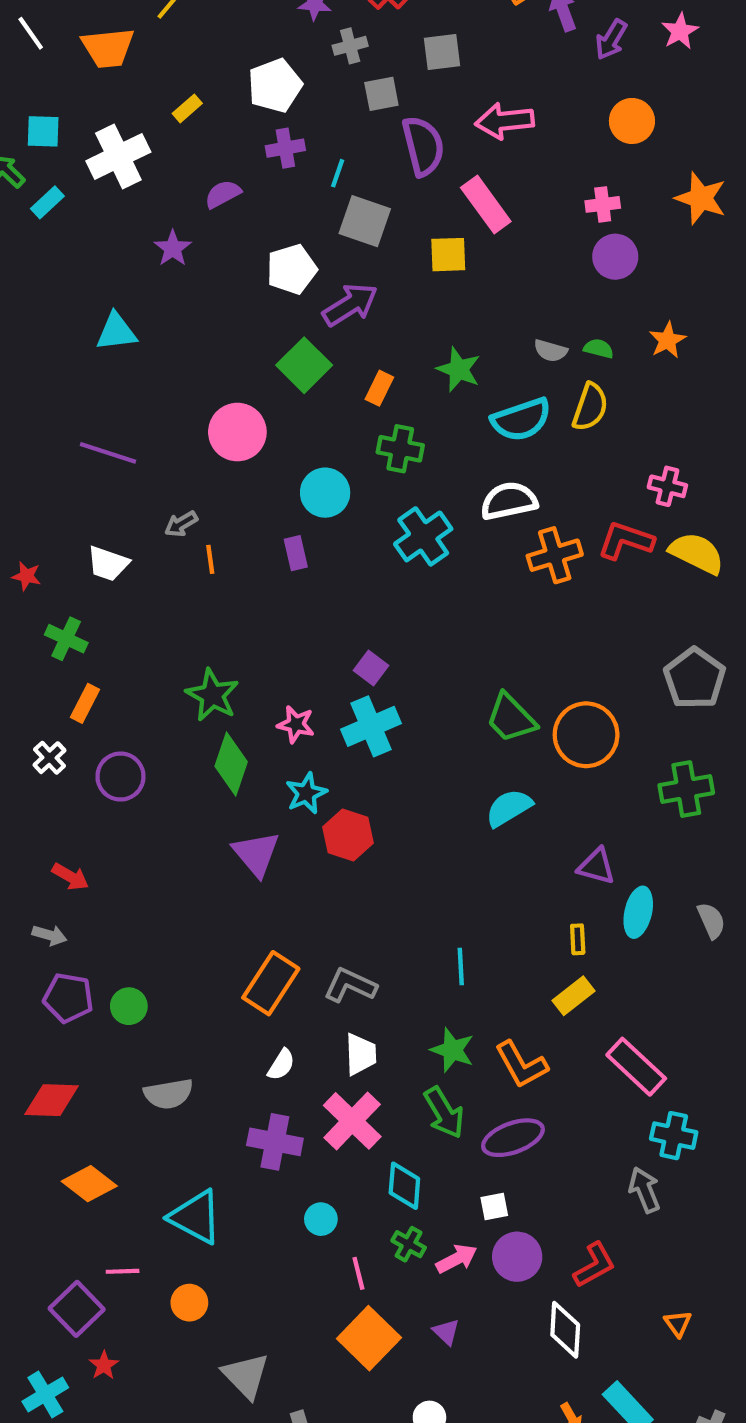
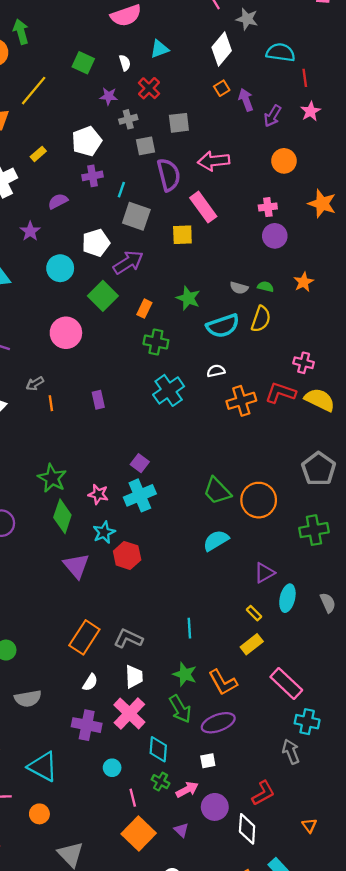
cyan circle: (325, 493) -> (60, 268), moved
white semicircle: (509, 501) -> (216, 371), size x0.6
purple triangle: (596, 866) -> (264, 573), turned -45
yellow rectangle: (578, 939) -> (254, 613), turned -42
purple circle: (517, 1257) -> (215, 807), moved

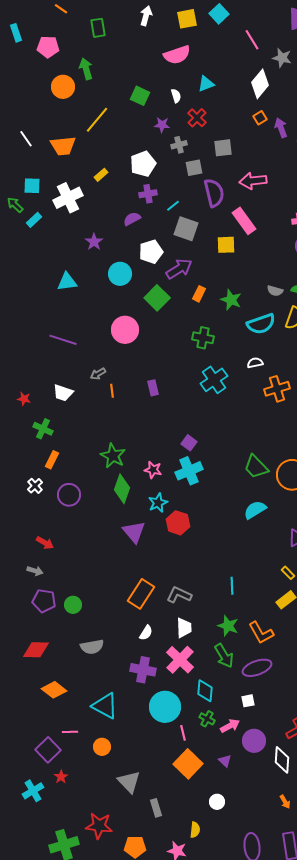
cyan line: (121, 190) -> (173, 206), turned 32
purple semicircle: (58, 201) -> (132, 219), moved
orange rectangle: (144, 309) -> (199, 294), moved
cyan circle: (112, 768) -> (165, 707), size x2.0

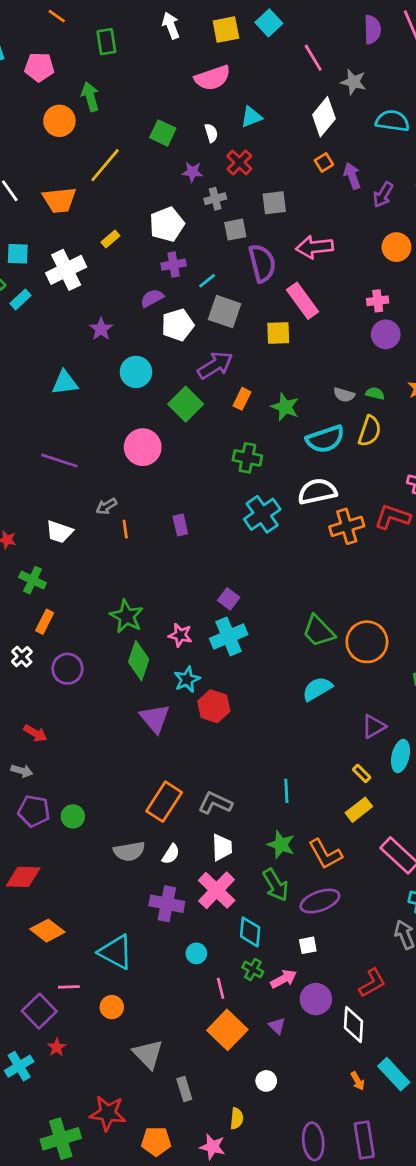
white arrow: (146, 16) -> (171, 26), turned -36
white pentagon: (151, 252) -> (178, 325), moved
white semicircle: (255, 363) -> (317, 491), size x1.8
gray semicircle: (92, 647) -> (129, 851), moved
cyan circle: (165, 707) -> (196, 953), size x0.5

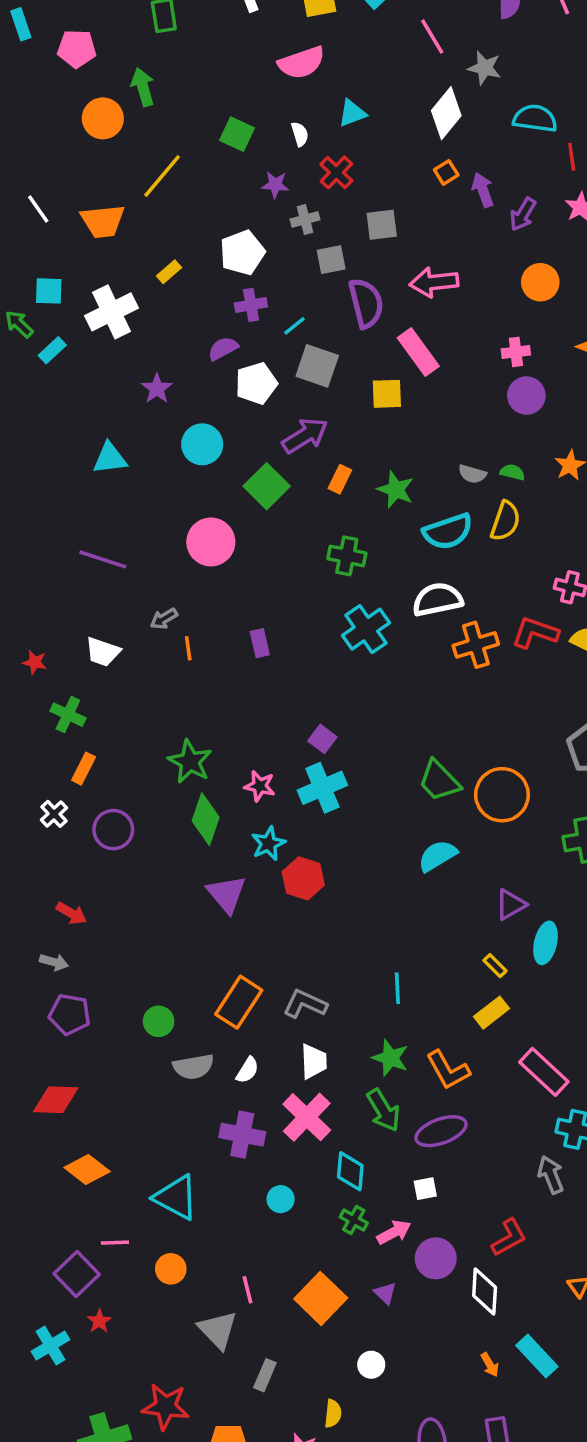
green circle: (73, 816) -> (159, 1021), moved
pink line: (221, 988) -> (247, 1290), moved
gray rectangle: (184, 1089) -> (265, 1375), turned 40

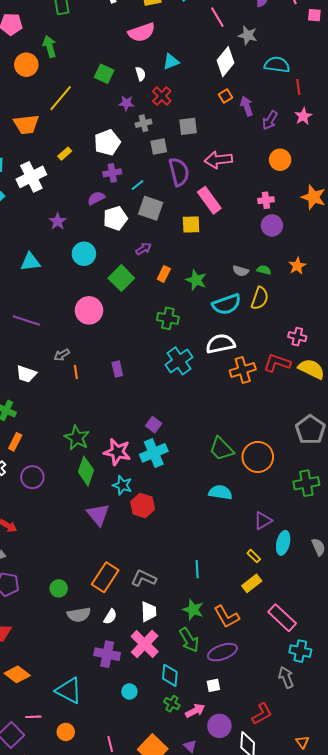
purple arrow: (305, 436) -> (144, 249), size x0.6
pink star: (260, 786) -> (117, 452), size x1.5
cyan star: (268, 844) -> (122, 485), turned -30
cyan semicircle: (437, 856) -> (220, 492), turned 40

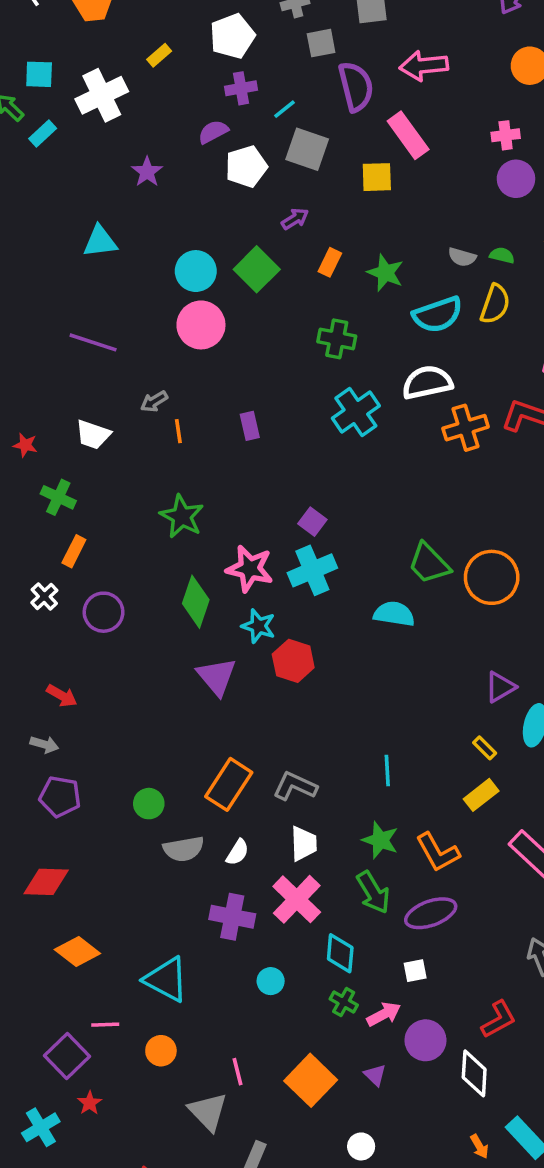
cyan circle: (84, 254) -> (196, 271), moved
green star: (77, 438) -> (182, 516), moved
cyan semicircle: (220, 492) -> (394, 614), moved

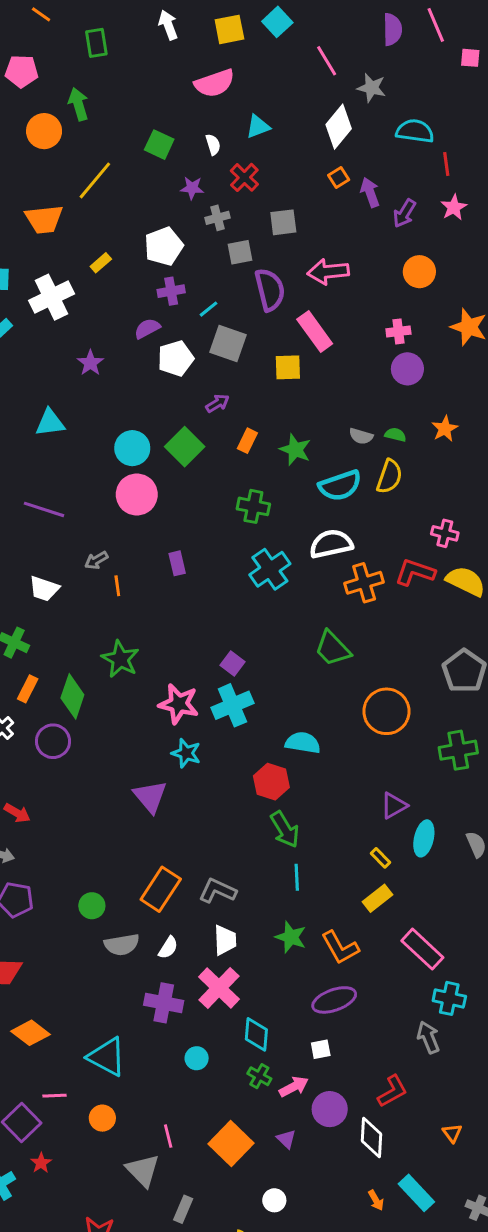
purple rectangle: (250, 426) -> (177, 563), moved
green trapezoid: (429, 563) -> (333, 649), moved
green diamond: (196, 602) -> (72, 696), moved
red hexagon: (293, 661) -> (271, 782), moved
green arrow: (373, 892) -> (285, 829), moved

